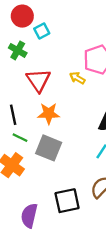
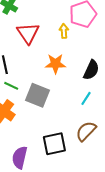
yellow arrow: (77, 78) -> (64, 31), turned 56
orange star: (49, 114) -> (55, 64), moved

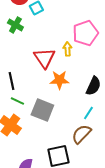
red triangle: (28, 33) -> (44, 58), moved
brown semicircle: (86, 131) -> (81, 134), moved

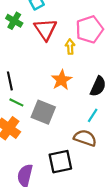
red triangle: (44, 58) -> (45, 29), moved
orange star: (59, 80) -> (62, 80), turned -30
brown semicircle: (81, 134) -> (85, 138), turned 65

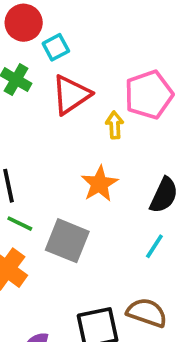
red triangle: (45, 29) -> (71, 95), turned 30
brown semicircle: (85, 138) -> (147, 313), moved

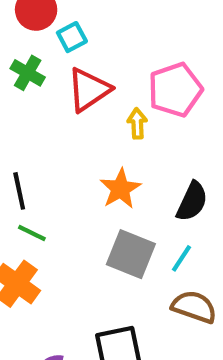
gray square: (67, 241) -> (131, 254), moved
brown semicircle: (147, 313) -> (194, 307), moved

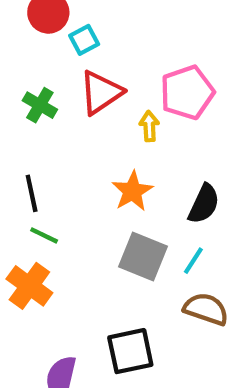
green cross: (28, 73) -> (40, 105), moved

